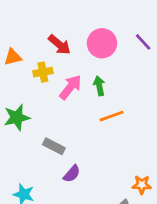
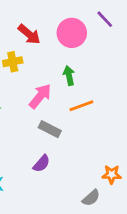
purple line: (143, 42) -> (105, 19), moved
pink arrow: (70, 87) -> (40, 96), moved
gray rectangle: (54, 146) -> (50, 129), moved

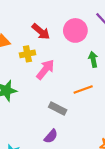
green arrow: (69, 76) -> (93, 59), moved
pink arrow: (40, 96) -> (45, 69), moved

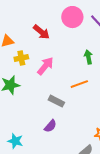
pink circle: (75, 30) -> (72, 17), moved
yellow cross: (27, 54) -> (21, 58), moved

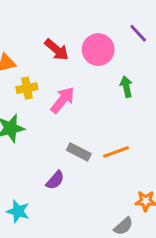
pink circle: (72, 17) -> (98, 50), moved
orange line: (79, 84) -> (116, 152), moved
purple semicircle: (50, 126) -> (55, 180), moved

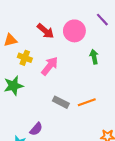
yellow cross: (27, 88) -> (25, 58), turned 32
purple semicircle: (55, 180) -> (36, 129), moved

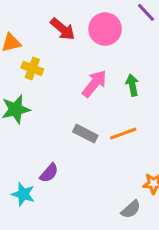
green arrow: (94, 57) -> (132, 85), moved
pink arrow: (50, 66) -> (94, 84), moved

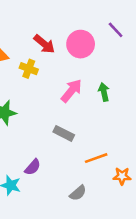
yellow cross: (32, 68) -> (29, 69), moved
orange line: (123, 134) -> (96, 158), moved
gray semicircle: (131, 209) -> (78, 193), moved

